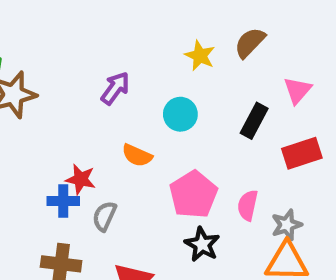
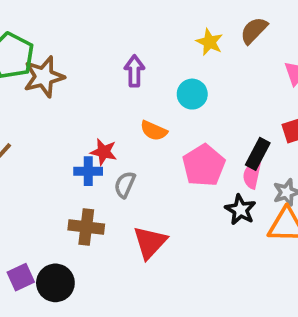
purple arrow: (115, 88) -> (134, 71), turned -36
black rectangle: (254, 121) -> (258, 154), moved
black star: (202, 244) -> (240, 210), moved

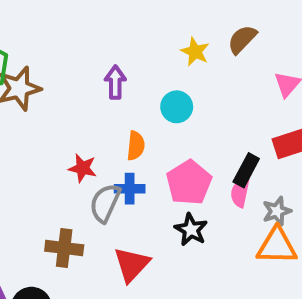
orange semicircle: (154, 131) -> (136, 146), turned -108
blue cross: (88, 171) -> (130, 189), moved
gray semicircle: (125, 185) -> (105, 203), size x1.4
black star: (240, 210) -> (191, 230), moved

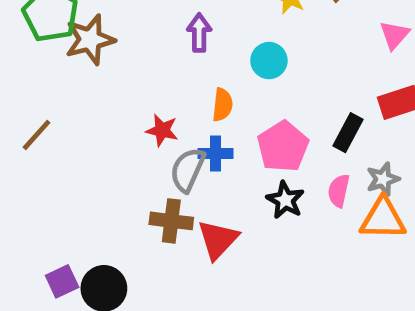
pink semicircle: (240, 193) -> (339, 191), moved
brown cross: (64, 248) -> (171, 221), moved

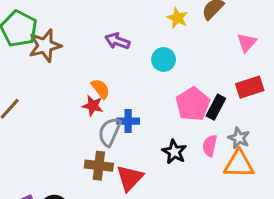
purple arrow: (199, 33) -> (117, 41), turned -70
orange semicircle: (222, 105) -> (100, 89), moved, turned -45
pink pentagon: (283, 147) -> (193, 104), moved
gray star: (383, 179) -> (239, 138), turned -30

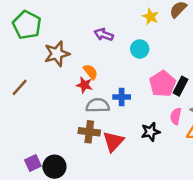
brown star: (45, 46) -> (57, 54), moved
blue cross: (128, 121) -> (122, 97), moved
gray semicircle: (110, 132) -> (98, 105), turned 65
black star: (174, 152) -> (151, 132), moved, turned 30

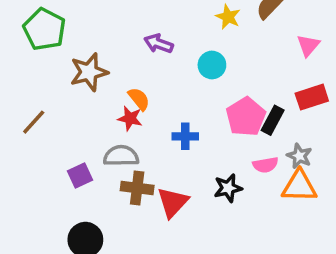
gray semicircle: (98, 105) -> (121, 156), moved
pink semicircle: (176, 116) -> (265, 165), turned -112
purple square: (33, 163) -> (80, 176), moved

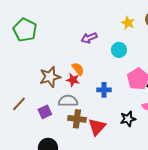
purple arrow: (158, 44) -> (89, 38), turned -42
brown star: (89, 72) -> (50, 77), moved
brown line: (34, 122) -> (19, 104), moved

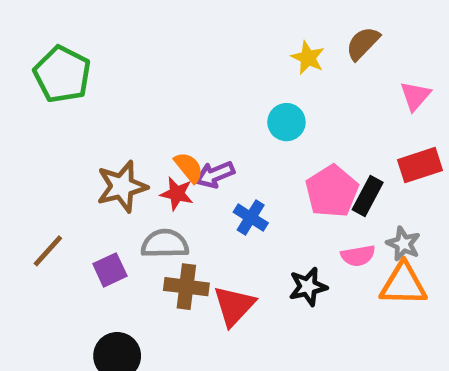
purple arrow: (89, 38) -> (215, 175), moved
blue cross: (104, 90) -> (251, 217), turned 32

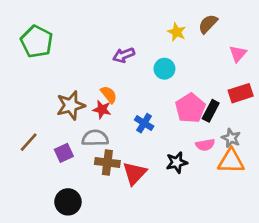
purple arrow: (215, 175) -> (124, 55), moved

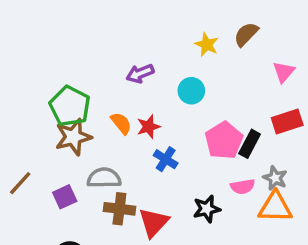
green pentagon: (37, 42) -> (70, 106), moved
red star: (102, 109) -> (149, 127), moved, turned -30

